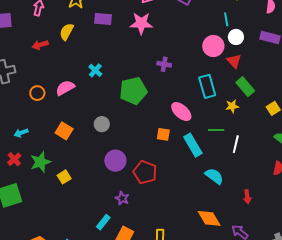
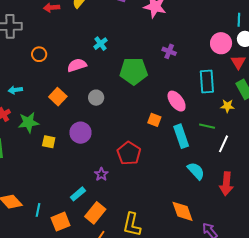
pink semicircle: (65, 88) -> (77, 65), moved
purple circle: (115, 161) -> (80, 133), moved
yellow square: (64, 177) -> (49, 142), turned 32
red arrow: (247, 197) -> (226, 184), moved, size x1.6

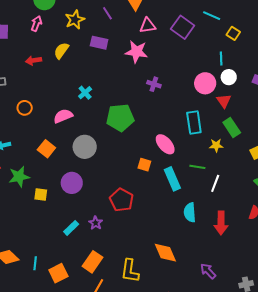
purple cross: (169, 51) -> (154, 84), moved
gray circle: (96, 98) -> (85, 147), size x1.5
cyan semicircle: (196, 171) -> (190, 212), turned -138
cyan rectangle: (78, 194) -> (71, 228), moved
orange diamond: (183, 211) -> (165, 253), moved

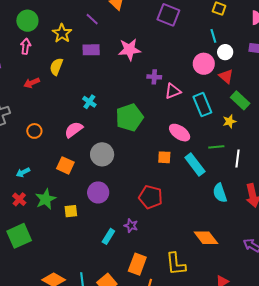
pink triangle: (148, 25) -> (173, 91), moved

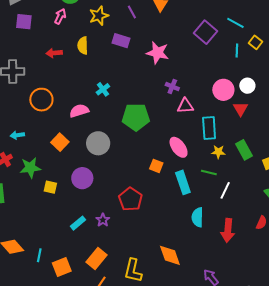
cyan line: (213, 36) -> (237, 50), moved
yellow semicircle: (56, 67) -> (83, 45), turned -42
green rectangle: (240, 100) -> (244, 150), moved
yellow star: (229, 121) -> (218, 152), moved
orange circle: (34, 131) -> (41, 100), size x1.5

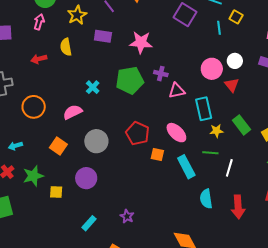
green pentagon: (136, 117) -> (130, 80), moved
red pentagon: (131, 199) -> (137, 133), moved
purple star: (103, 220) -> (127, 216), moved

